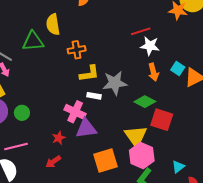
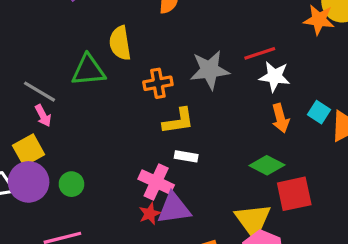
gray star: (115, 83) -> (210, 70), moved
red square: (162, 120) -> (294, 194), turned -30
red star: (59, 138) -> (150, 214), moved

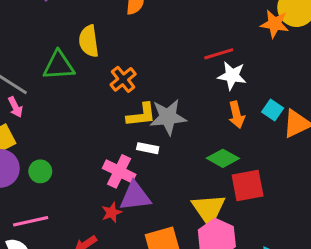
gray star: (210, 70) -> (168, 117), moved
orange cross: (158, 83) -> (123, 79), turned -30
red star: (150, 214) -> (112, 212), moved

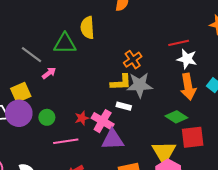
orange cross: (123, 79) -> (133, 60), moved
pink arrow: (15, 107) -> (49, 73), moved, turned -104
orange arrow: (237, 115) -> (188, 87), size x1.4
red star: (112, 212) -> (82, 118), moved
pink line: (31, 221) -> (66, 141), moved

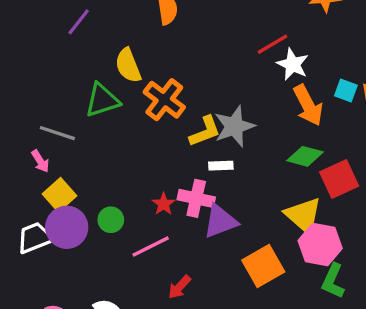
white star: (187, 59) -> (293, 64), turned 30
orange cross: (133, 60) -> (164, 100), moved, size x1.4
pink arrow: (49, 73) -> (40, 161), moved, turned 112

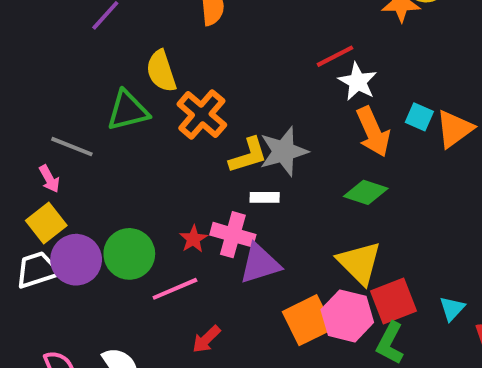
red square: (339, 179) -> (393, 301), moved
yellow square: (59, 195) -> (46, 223), moved
green circle: (111, 220) -> (129, 254), size x1.6
pink hexagon: (320, 244) -> (347, 316), moved

